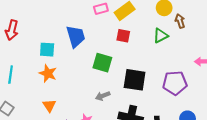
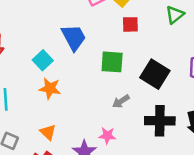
cyan square: (47, 50) -> (43, 60), turned -35
black square: (135, 80) -> (155, 74), turned 35
orange triangle: (49, 106) -> (48, 132), moved

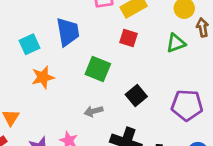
black square: (155, 74) -> (136, 95), size x0.7
orange star: (50, 88) -> (43, 77), moved, turned 30

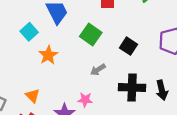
green square: (98, 69) -> (91, 34), turned 30

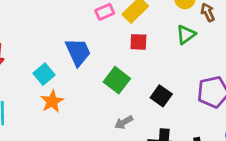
orange star: (48, 55) -> (52, 101), moved

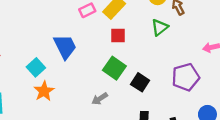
green square: (117, 80) -> (114, 68), moved
gray arrow: (124, 122) -> (100, 99), moved

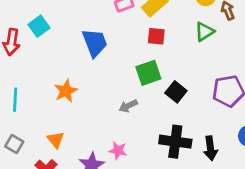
cyan square: (36, 67) -> (39, 26), moved
green square: (114, 68) -> (148, 73), turned 30

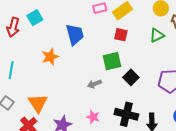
orange star: (66, 91) -> (50, 57), moved
orange triangle: (56, 140) -> (38, 103), size x1.5
pink star: (118, 151) -> (93, 117), moved

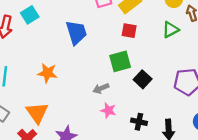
orange star: (50, 57) -> (47, 73), moved, turned 30
black cross: (126, 114) -> (139, 122), size x0.6
pink star: (93, 117) -> (108, 110), moved

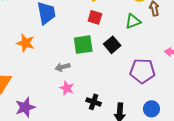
orange star: (47, 73) -> (26, 43), moved
black square: (143, 79) -> (112, 45), moved

